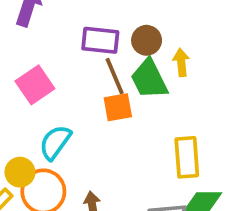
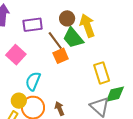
purple rectangle: (100, 40) -> (33, 25), moved
yellow arrow: (181, 62) -> (87, 26), size x1.6

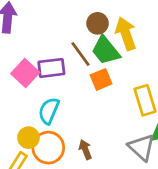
purple rectangle: (33, 25) -> (51, 68), moved
orange square: (61, 56) -> (101, 79), moved

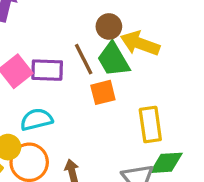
yellow arrow: (126, 34) -> (140, 43), turned -60
cyan semicircle: (49, 111) -> (36, 119), turned 44

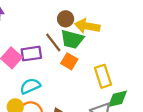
green trapezoid: (113, 60) -> (72, 39), turned -35
orange square: (103, 92) -> (69, 61), turned -35

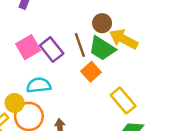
purple rectangle: (31, 54) -> (52, 49), turned 42
yellow rectangle: (103, 76) -> (123, 100), turned -40

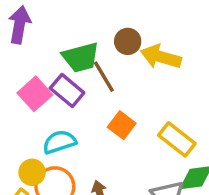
green trapezoid: (102, 48) -> (81, 57), moved, turned -36
orange square: (91, 72) -> (122, 125), moved

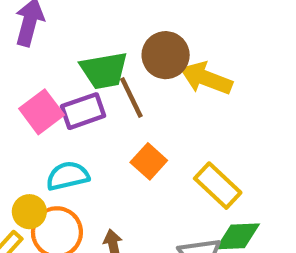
brown circle: (128, 41) -> (166, 55), size x1.4
purple rectangle: (67, 90) -> (83, 111), turned -64

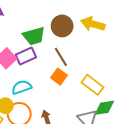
yellow arrow: (206, 78) -> (93, 24), moved
brown line: (131, 98) -> (61, 57), moved

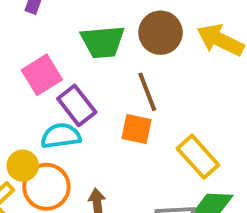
purple rectangle: (26, 56) -> (77, 105), moved, turned 66
orange square: (59, 77) -> (137, 129), turned -35

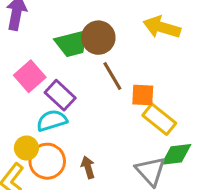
brown circle: (161, 33) -> (98, 38), moved
orange square: (137, 129) -> (143, 95), moved

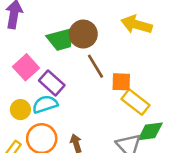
yellow circle: (26, 148) -> (20, 110), moved

